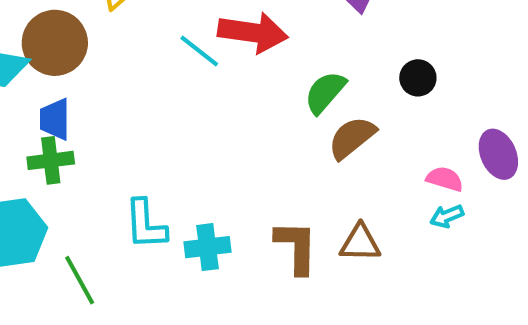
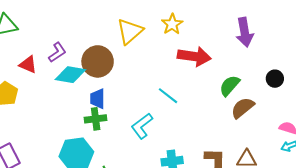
cyan line: (199, 51) -> (168, 96), moved
cyan L-shape: (146, 224) -> (142, 126), moved, turned 56

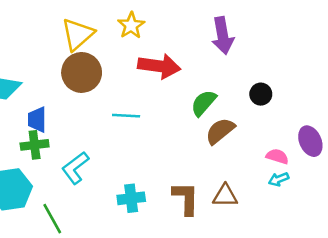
brown circle: (98, 61) -> (82, 72), moved
cyan line: (168, 96) -> (126, 116), turned -35
cyan L-shape: (142, 126) -> (75, 168), moved

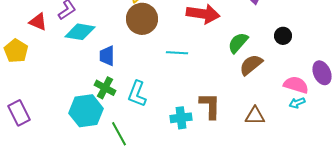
green cross: (35, 145) -> (105, 88), moved, turned 35
pink semicircle: (277, 156) -> (296, 85), size x1.4
cyan L-shape: (75, 168) -> (137, 94), turned -32
brown L-shape: (186, 198) -> (210, 106), moved

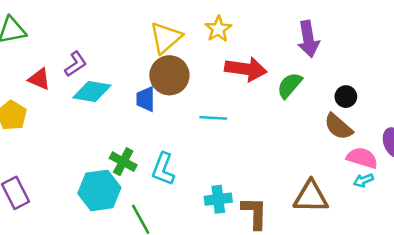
green semicircle: (238, 43) -> (290, 85), moved
blue trapezoid: (107, 56) -> (146, 99), moved
brown semicircle: (251, 65) -> (338, 127), moved, turned -100
brown L-shape: (210, 106) -> (255, 213), moved
brown triangle: (255, 116) -> (311, 197), size x1.4

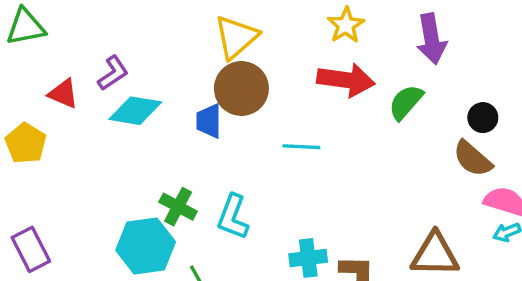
yellow star: (218, 29) -> (346, 25), moved

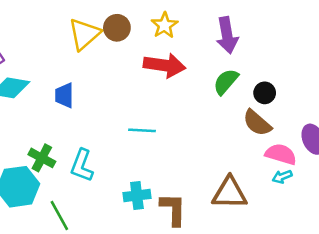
brown circle: (241, 88) -> (117, 28), moved, size x0.7
green semicircle: (406, 102) -> (226, 82), moved
cyan line: (301, 147) -> (142, 130), moved

